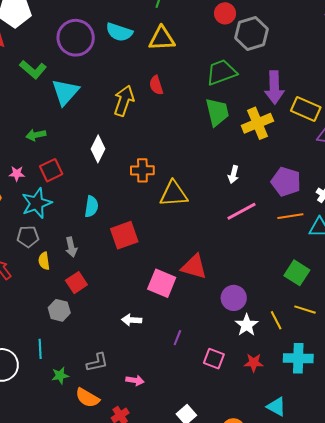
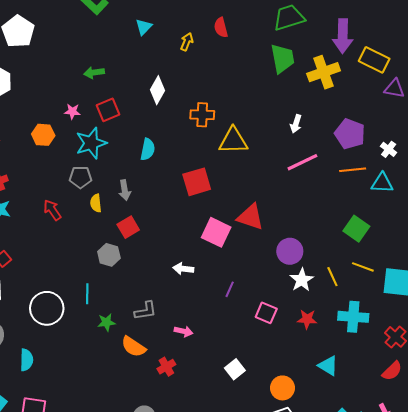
cyan triangle: (65, 92) -> (144, 27), moved, size x0.6
yellow arrow: (124, 101) -> (187, 42), size x0.6
red square: (124, 235) -> (197, 182), moved

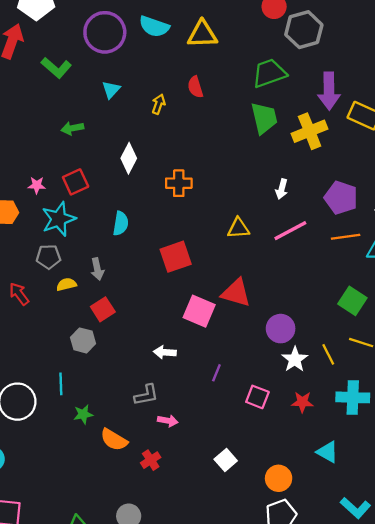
green arrow: (94, 73) -> (72, 128), moved
yellow triangle: (233, 141) -> (238, 228), moved, size x0.7
yellow semicircle: (96, 203) -> (66, 284), turned 84
gray L-shape: (146, 311) -> (146, 395), moved

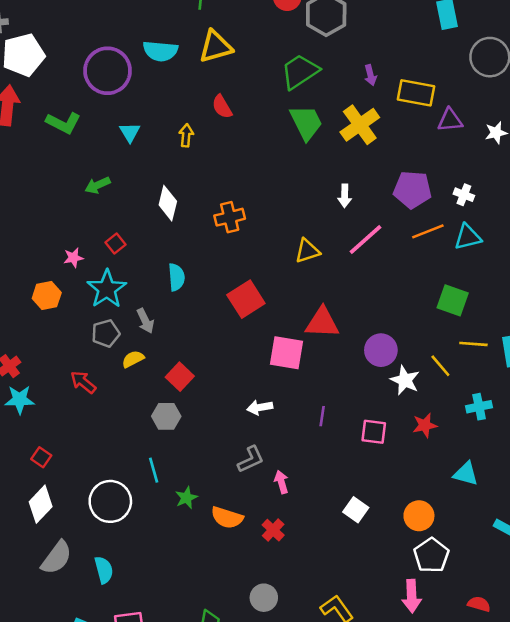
purple arrow: (329, 91) -> (370, 75), size x0.5
red square: (76, 182) -> (115, 244), size x0.7
gray arrow: (97, 269) -> (145, 321), moved
cyan cross: (353, 397) -> (479, 407), size x0.7
pink arrow: (168, 421) -> (281, 482), turned -102

